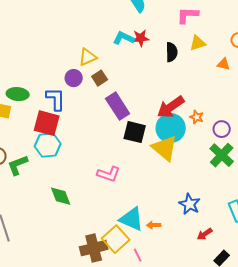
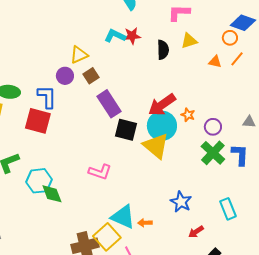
cyan hexagon: (48, 145) -> (39, 181), moved

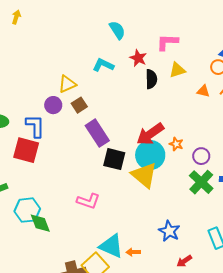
red star: (132, 36) -> (138, 58), moved, turned 30

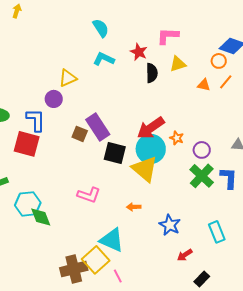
cyan semicircle: (117, 30) -> (101, 28), moved
brown square: (79, 105) -> (80, 134), moved, turned -35
orange arrow: (133, 252) -> (134, 207), moved

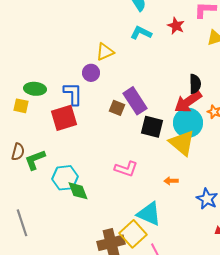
black semicircle: (152, 73) -> (195, 84), moved
red square: (27, 144) -> (64, 118), turned -32

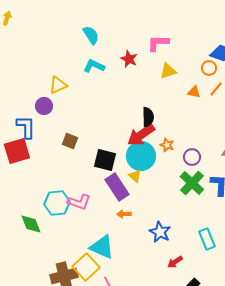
purple rectangle: (135, 101) -> (117, 187), moved
yellow triangle: (182, 143) -> (135, 176), size x0.5
cyan hexagon: (65, 178) -> (57, 203), moved

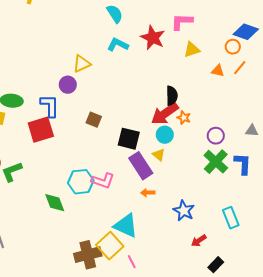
red star: (129, 59) -> (153, 38), size x1.4
orange star: (167, 145) -> (184, 118), moved
cyan circle: (141, 156) -> (165, 135), size x0.6

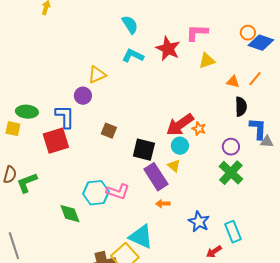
orange circle: (233, 47) -> (248, 33), moved
black semicircle: (172, 96) -> (241, 107), moved
blue L-shape: (243, 164) -> (258, 129), moved
cyan rectangle: (231, 218) -> (233, 232), moved

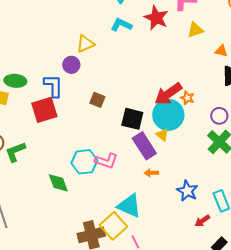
cyan circle: (180, 146) -> (168, 115), size x1.8

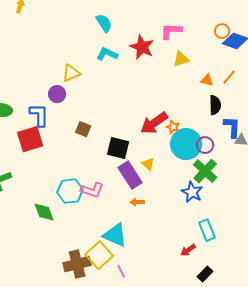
cyan circle: (168, 115) -> (186, 144), moved
blue star: (187, 191) -> (192, 192), moved

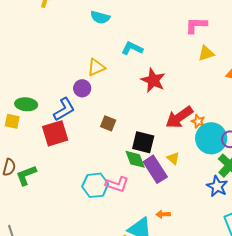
cyan semicircle: (104, 23) -> (100, 17), moved, turned 138
red star: (142, 47) -> (153, 80), moved
blue L-shape: (39, 115) -> (64, 109), turned 60
orange arrow: (137, 202) -> (163, 214), moved
green diamond: (44, 212) -> (135, 159), moved

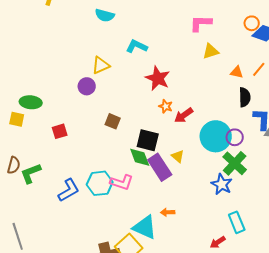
blue L-shape: (64, 109) -> (69, 190), moved
red arrow: (179, 117) -> (184, 115), size x0.7
orange star: (198, 121) -> (166, 106), moved
red square: (55, 133) -> (60, 131), size x0.6

